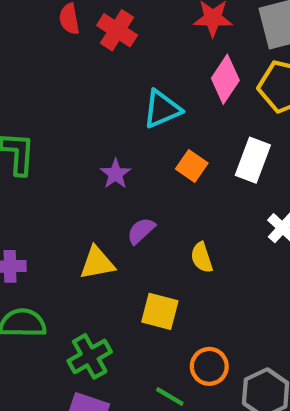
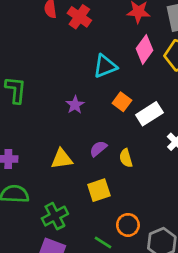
white rectangle: (253, 160) -> (149, 114), moved, turned 35
purple semicircle: (141, 231) -> (98, 149), moved
yellow square: (160, 311) -> (99, 190), turned -35

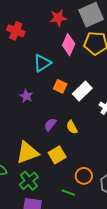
yellow triangle: (62, 159) -> (27, 153), moved, size x1.4

